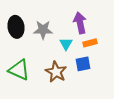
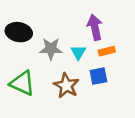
black ellipse: (16, 27) -> (19, 32), turned -70
gray star: (43, 30) -> (51, 49), moved

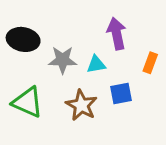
orange rectangle: (107, 51) -> (150, 63), moved, turned -56
cyan triangle: (78, 52) -> (96, 64), turned 49

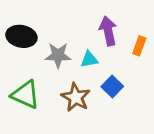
orange rectangle: (150, 63) -> (139, 46), moved
blue square: (121, 93) -> (112, 86), turned -35

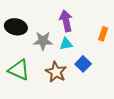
purple arrow: (108, 31) -> (66, 21), moved

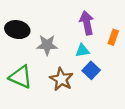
purple arrow: (66, 21) -> (87, 23), moved
cyan triangle: (66, 44) -> (82, 50), moved

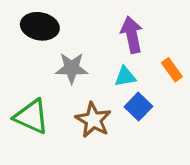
black ellipse: (17, 30) -> (40, 26), moved
orange rectangle: (113, 37) -> (172, 70), moved, turned -56

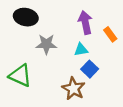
orange rectangle: (172, 70) -> (110, 34), moved
brown star: (93, 120) -> (73, 89), moved

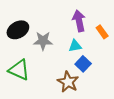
black ellipse: (26, 17) -> (18, 30), moved, turned -40

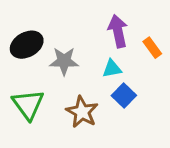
green triangle: (19, 70) -> (28, 104), turned 30
brown star: (68, 82) -> (82, 112), moved

